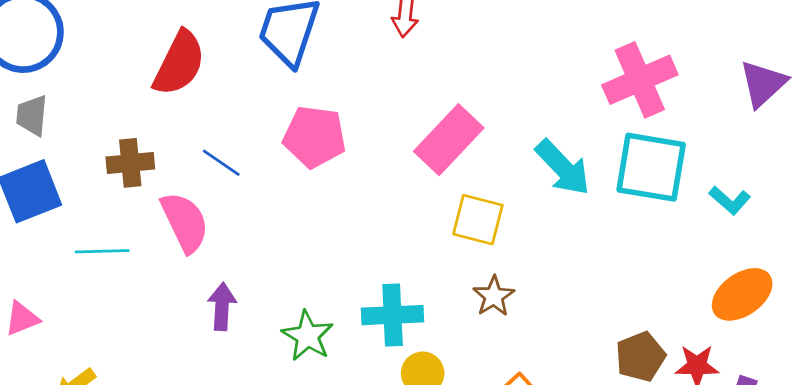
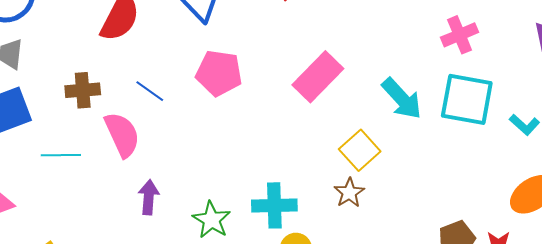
pink cross: (640, 80) -> (460, 35), size x0.7
yellow square: (478, 220) -> (360, 150), moved, turned 33

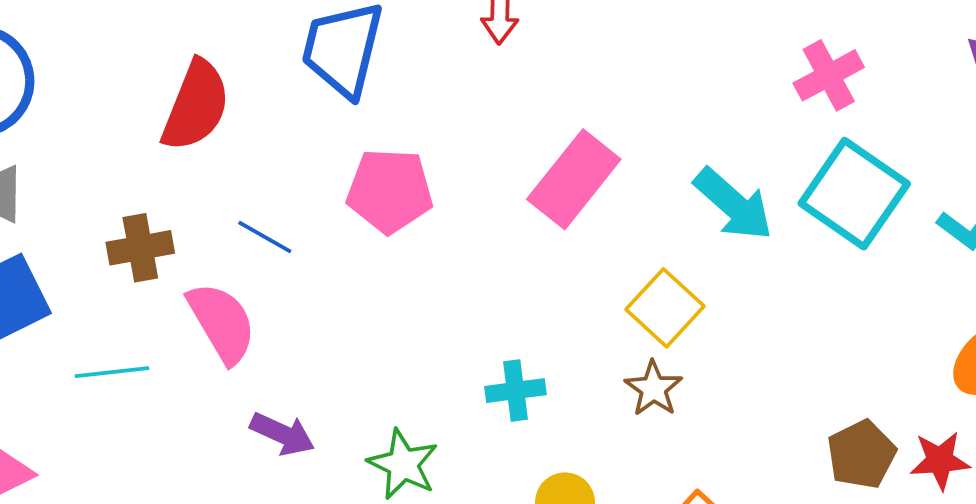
cyan square: (467, 99) -> (854, 194), turned 30
purple arrow: (149, 197) -> (282, 434), turned 116
cyan cross: (274, 205) -> (516, 391), moved, size x0.7

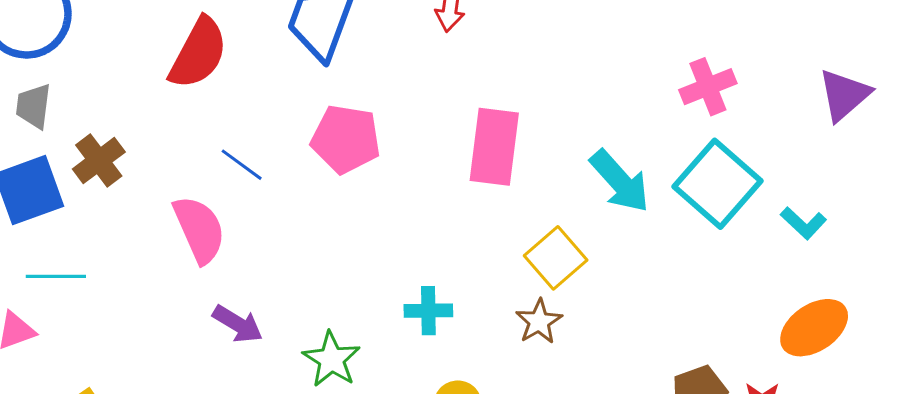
pink rectangle: (574, 179) -> (494, 147), turned -38
brown cross: (140, 248) -> (99, 160), moved, turned -33
cyan line: (112, 372) -> (56, 276), moved

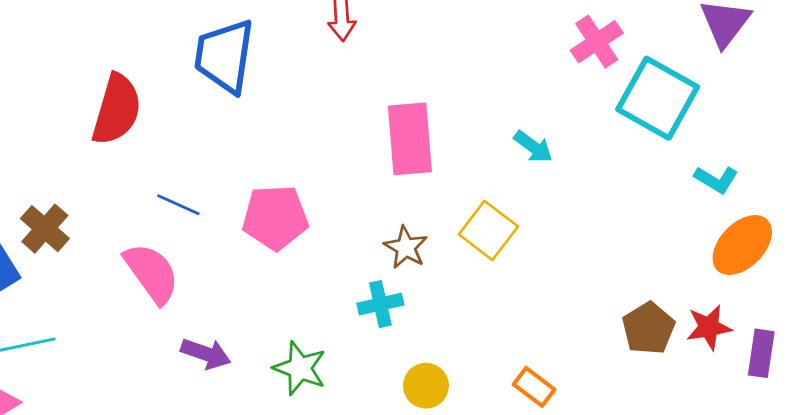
pink pentagon: (346, 139) -> (275, 218), moved
cyan arrow: (620, 181) -> (533, 147), size x0.6
cyan square: (717, 184) -> (658, 98), moved
cyan L-shape: (803, 223) -> (716, 180), moved
brown star: (539, 322) -> (406, 247), moved

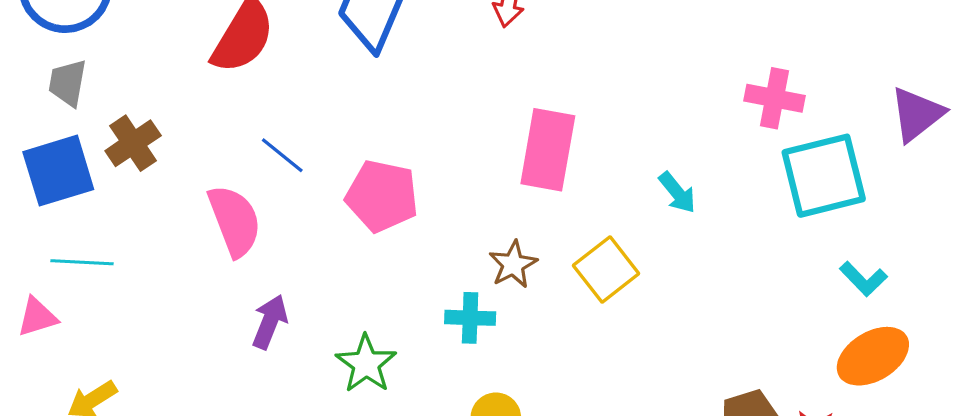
pink cross: (597, 42) -> (775, 98), turned 30
cyan square: (658, 98) -> (824, 176), turned 32
purple arrow: (206, 354) -> (270, 322), turned -102

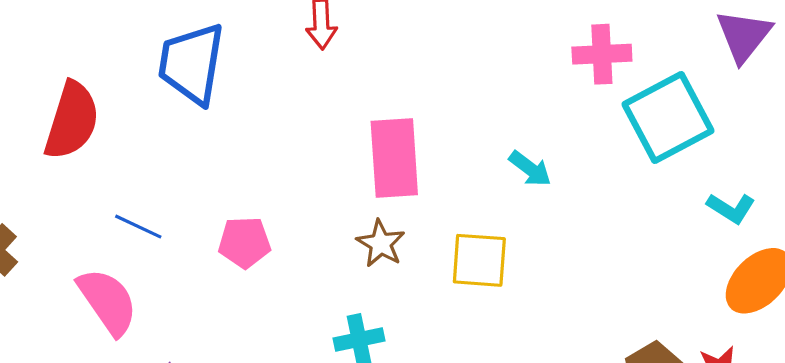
pink pentagon: (382, 196) -> (245, 242), size x0.7
brown star: (513, 264) -> (381, 244), moved
yellow square: (606, 270) -> (479, 260), turned -34

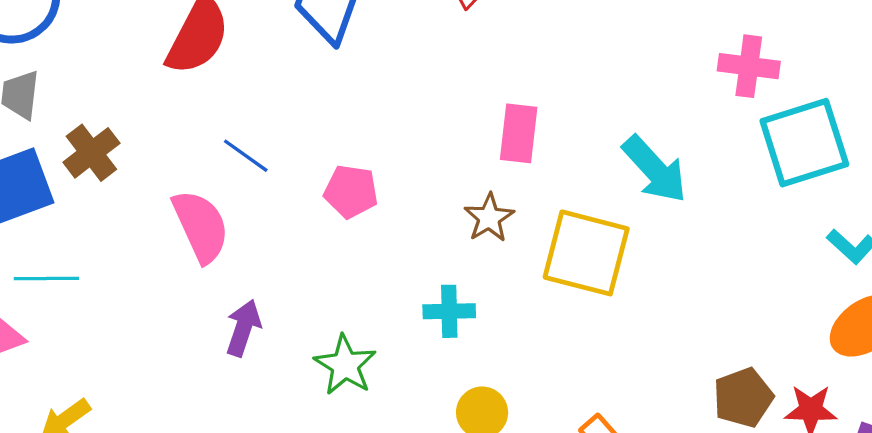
pink rectangle: (394, 158) -> (519, 133), size x0.7
cyan arrow: (530, 169) -> (655, 169), size x1.6
yellow square: (479, 260) -> (586, 253), size x1.4

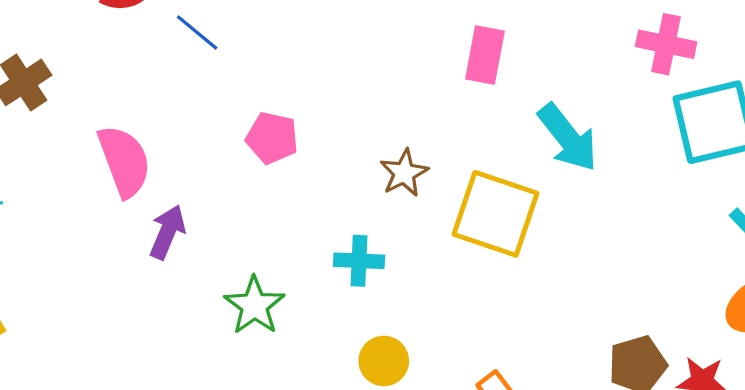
pink rectangle: (519, 133) -> (485, 55), moved
blue line: (246, 156) -> (197, 33), moved
purple arrow: (243, 328) -> (167, 232), moved

